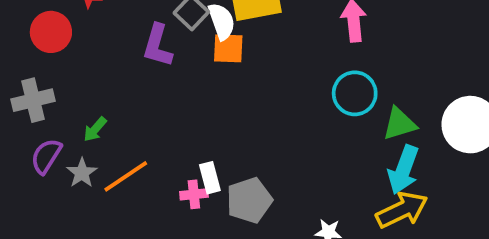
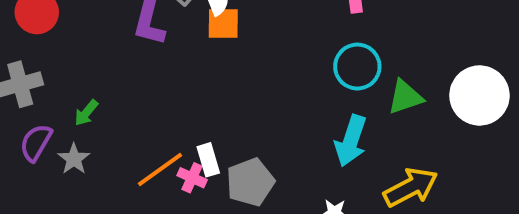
cyan arrow: (403, 170) -> (351, 141), moved
orange line: (126, 176) -> (160, 169), moved
pink cross: (194, 194) -> (192, 178), turned 32

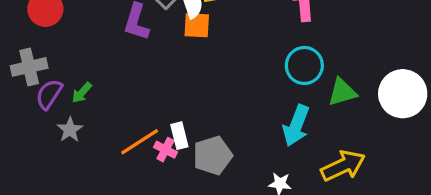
purple semicircle: (36, 143) -> (49, 94), moved

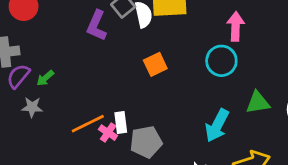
orange square: (197, 25) -> (155, 64), moved, turned -35
cyan circle: (304, 65) -> (221, 61), moved
gray star: (70, 130) -> (32, 107), turned 30

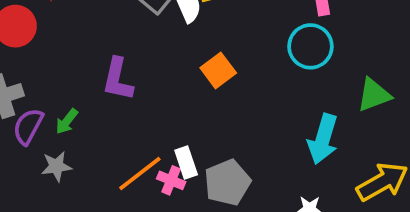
purple L-shape: (97, 26) -> (118, 79), moved

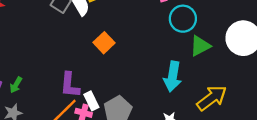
cyan circle: (310, 46) -> (183, 19), moved
purple L-shape: (118, 79) -> (70, 85), moved

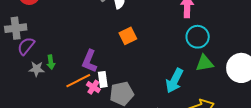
green arrow: (16, 85) -> (51, 62), moved, turned -56

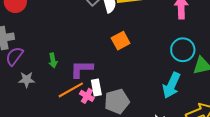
cyan circle: (198, 37) -> (183, 50), moved
purple L-shape: (89, 61) -> (82, 69), turned 70
green arrow: (51, 62) -> (53, 60), moved

